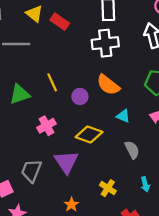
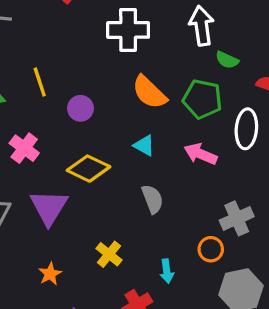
orange semicircle: (108, 85) -> (149, 92), moved
pink cross: (47, 126) -> (24, 148), turned -30
cyan arrow: (145, 184) -> (167, 271), moved

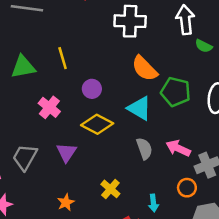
green pentagon: (202, 99) -> (176, 92), moved
purple circle: (80, 108) -> (92, 89), moved
cyan triangle: (144, 145) -> (139, 108), size x1.5
pink arrow: (201, 154) -> (178, 148), moved
purple triangle: (49, 207) -> (66, 152), size x0.7

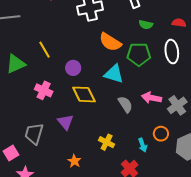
green semicircle: (204, 46) -> (146, 25), moved
yellow diamond: (97, 124) -> (84, 94), turned 50
orange circle: (187, 188) -> (161, 134), moved

